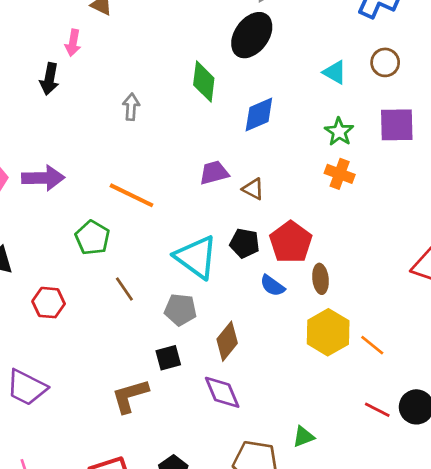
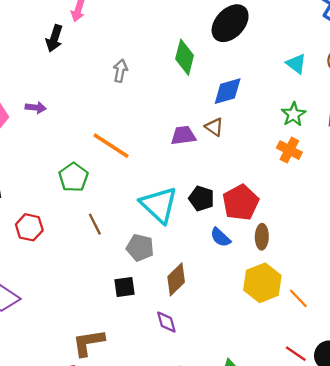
purple arrow: (43, 178) -> (36, 108), moved, size x0.6
brown triangle: (253, 189) -> (214, 127), moved
purple diamond: (222, 392) -> (166, 322), size x0.7
brown L-shape: (130, 396) -> (88, 343), moved

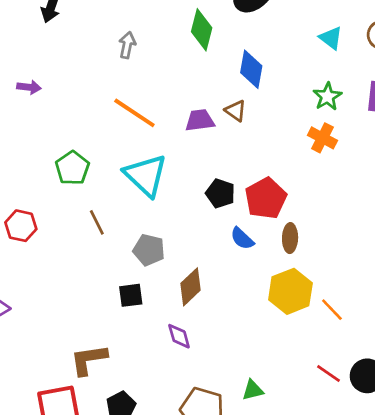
blue diamond: (228, 91) -> (251, 69), turned -64
orange line: (111, 146) -> (134, 113), moved
cyan triangle: (159, 205) -> (146, 175), moved

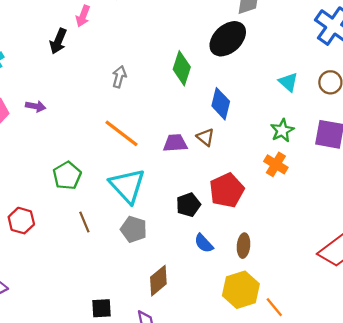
black pentagon: (220, 193) -> (188, 205), turned 30
red pentagon: (266, 198) -> (227, 190), moved
gray pentagon: (149, 250) -> (134, 229), moved
black square: (131, 295) -> (101, 308), moved

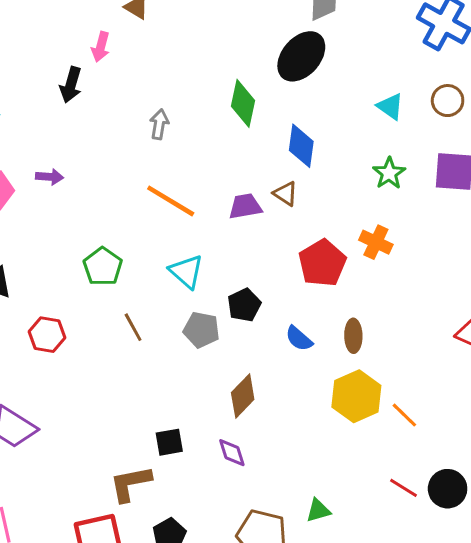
orange cross: (276, 164) -> (376, 242), moved
cyan triangle: (127, 186) -> (186, 271), size x0.7
black pentagon: (188, 205) -> (244, 305), moved

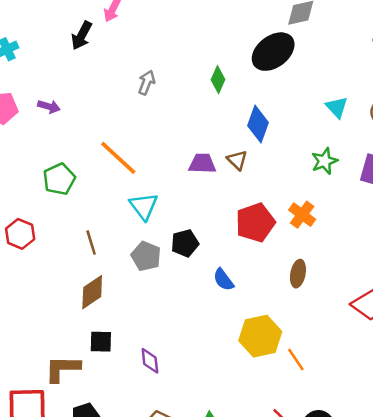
green diamond: (243, 103) -> (218, 80), size x0.7
orange line: (171, 201) -> (118, 158), moved
green pentagon: (103, 267) -> (59, 179), moved
brown ellipse: (353, 336) -> (298, 274), moved
brown diamond: (243, 396) -> (92, 292), moved

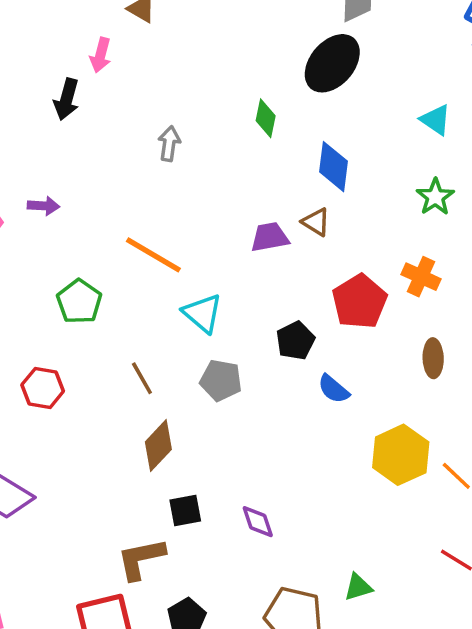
black pentagon: (185, 243) -> (295, 341), moved

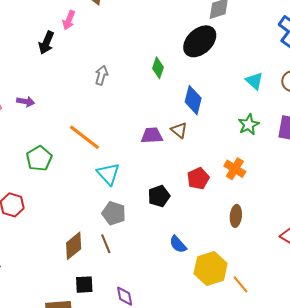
red pentagon: (360, 302) -> (198, 178), size x0.7
brown line: (142, 378) -> (106, 244), moved
blue semicircle: (333, 389) -> (178, 244), moved

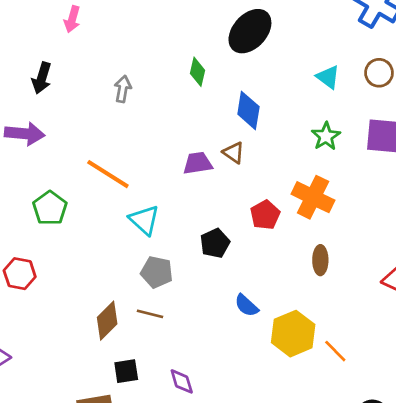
black arrow: (46, 43) -> (42, 78), moved
purple arrow: (26, 102) -> (25, 134), size x1.6
orange cross: (235, 169) -> (313, 197), size x1.4
brown line: (106, 244) -> (150, 314), turned -48

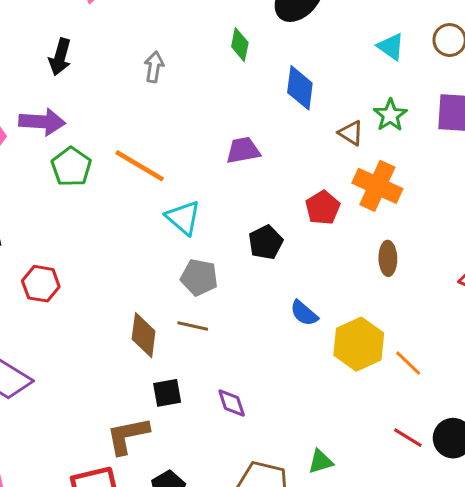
brown triangle: (234, 153) -> (351, 133), moved
green pentagon: (50, 208) -> (71, 167), moved
brown diamond: (107, 321) -> (144, 335), turned -36

